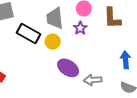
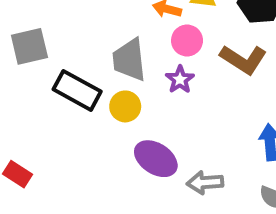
brown L-shape: (112, 18) -> (243, 59), turned -55

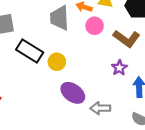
gray trapezoid: (129, 60) -> (60, 18), moved
purple star: (180, 79) -> (119, 68), moved

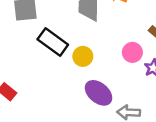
pink circle: (95, 26) -> (132, 52), moved

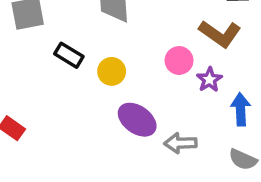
black rectangle: (53, 42) -> (69, 55), size x0.7

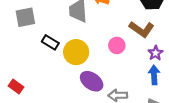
yellow circle: (112, 71) -> (76, 52), size x1.5
purple star: (209, 80) -> (156, 53), moved

